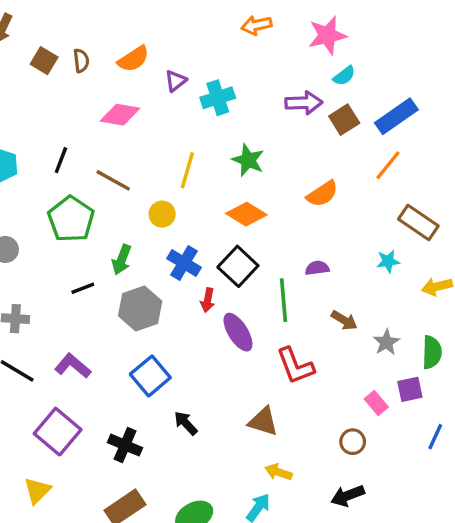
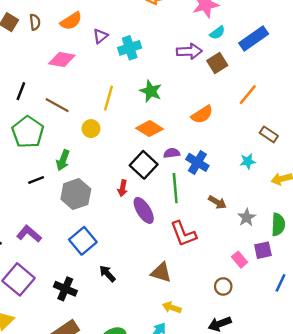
blue rectangle: (396, 116) -> (254, 38), moved
brown rectangle: (418, 223) -> (269, 134), size x0.7
blue cross: (184, 263) -> (197, 162), moved
purple semicircle: (317, 268) -> (172, 153), moved

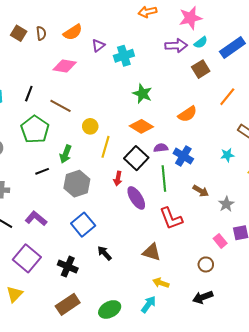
purple arrow: (189, 51) -> (176, 46), moved
yellow line: (109, 98) -> (106, 147), moved

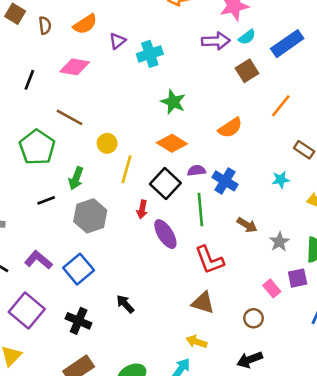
brown square: (19, 33) -> (15, 14), moved
black line: (29, 94) -> (29, 80), moved
blue square: (83, 225) -> (79, 269), moved
brown triangle: (152, 252) -> (203, 303), moved

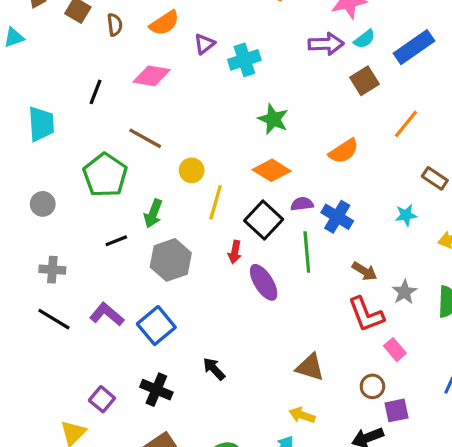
red L-shape: (209, 260) -> (366, 314), moved
purple square: (298, 278) -> (396, 410), moved
purple square: (27, 310) -> (102, 399), moved, size x0.6

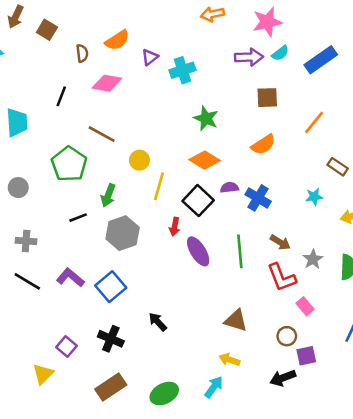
brown semicircle: (115, 25) -> (82, 53), moved
brown square: (364, 81) -> (267, 98), moved, turned 30
green line: (307, 252) -> (240, 251), moved

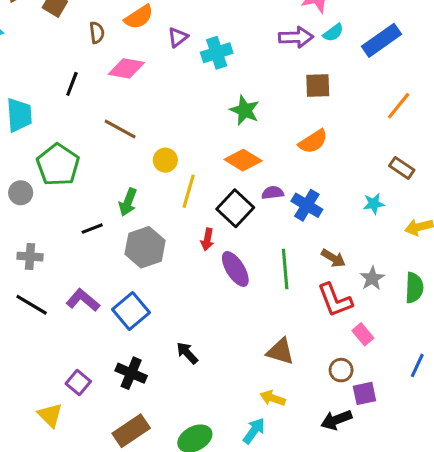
orange line: (314, 122) -> (399, 106), moved
green pentagon: (69, 164) -> (58, 165), moved
yellow triangle: (43, 374) -> (50, 415), turned -30

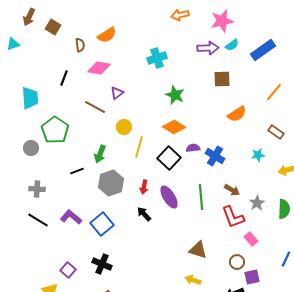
purple triangle: (178, 37) -> (117, 93), moved
orange semicircle: (313, 141) -> (237, 114), moved
red arrow: (207, 239) -> (144, 187), moved
black arrow: (187, 353) -> (144, 214), moved

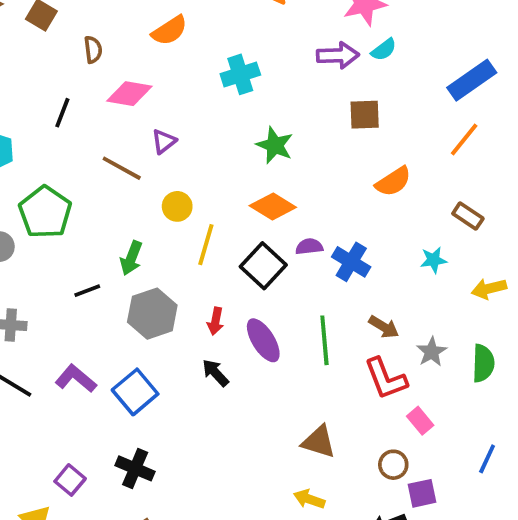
orange semicircle: (107, 35) -> (170, 30), moved
blue rectangle: (263, 50) -> (472, 80), moved

